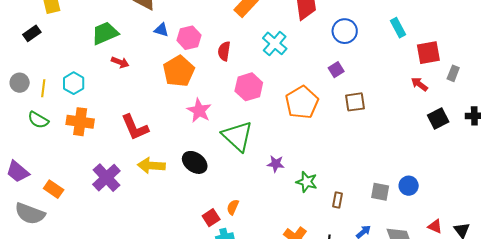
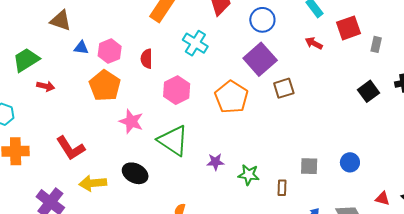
purple square: (336, 70) -> (260, 59), size x2.0
red arrow: (419, 84) -> (314, 43), moved
gray square: (380, 192) -> (309, 166), moved

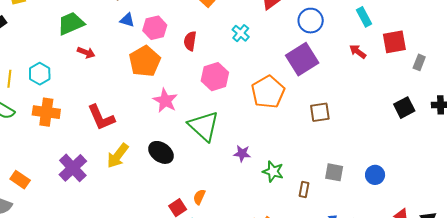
cyan cross: (195, 43) -> (241, 33), size x0.7
brown square: (284, 88) -> (320, 112), moved
yellow arrow: (93, 183) -> (118, 156), turned -56

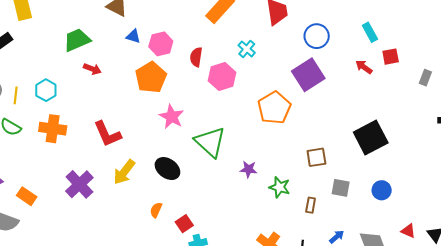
red square: (394, 42) -> (391, 57), moved, size x0.7
pink hexagon: (215, 77) -> (222, 77), moved
black square: (404, 108) -> (371, 138), moved, size x1.6
brown square: (320, 112) -> (316, 157), moved
orange semicircle: (199, 197) -> (156, 210), moved

